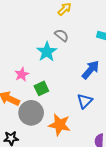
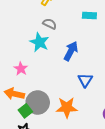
blue arrow: (91, 70) -> (71, 51), moved
green square: (41, 88) -> (25, 111), moved

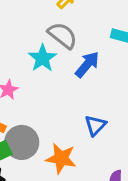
gray semicircle: (50, 24) -> (62, 35), size x1.5
blue arrow: (71, 51) -> (87, 64), moved

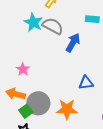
cyan star: (42, 58) -> (33, 22), moved
blue triangle: (95, 125) -> (86, 83), turned 49

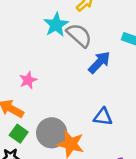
gray circle: (38, 103) -> (52, 133), moved
green square: (26, 111) -> (19, 134), turned -32

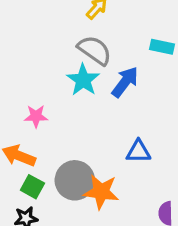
cyan star: (56, 25) -> (83, 80), moved
pink star: (28, 80) -> (36, 116), turned 30

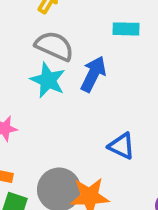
blue triangle: (138, 152) -> (122, 146), turned 36

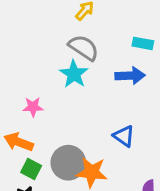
blue arrow: (93, 74) -> (130, 76), moved, turned 52

